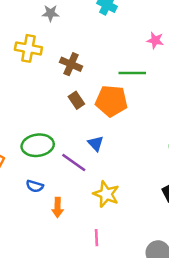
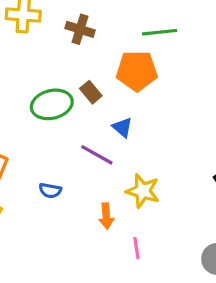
brown rectangle: (76, 100) -> (91, 92), moved
green ellipse: (38, 145) -> (52, 104), moved
orange arrow: (58, 207) -> (106, 216), moved

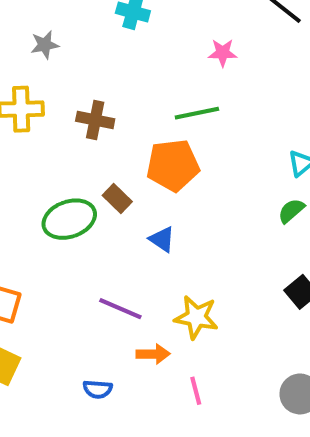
purple line: (97, 155) -> (120, 309), moved
blue semicircle: (50, 191) -> (98, 389), moved
orange arrow: (106, 216) -> (153, 354), turned -80

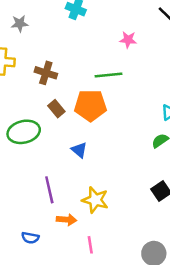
brown rectangle: (117, 199) -> (56, 109), moved
purple line: (120, 309) -> (49, 190), turned 48

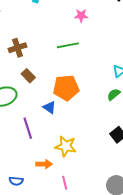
brown cross: (46, 73) -> (17, 48), turned -30
orange pentagon: (90, 105) -> (66, 88), moved
purple line: (49, 190) -> (28, 128), moved

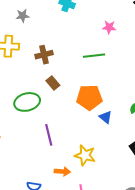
blue triangle: (49, 107) -> (106, 117), moved

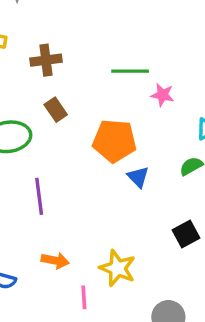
pink star: (109, 27) -> (163, 95), moved
yellow star: (85, 155) -> (117, 268), moved

